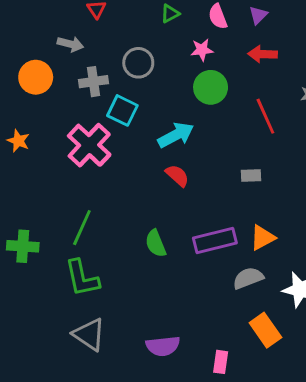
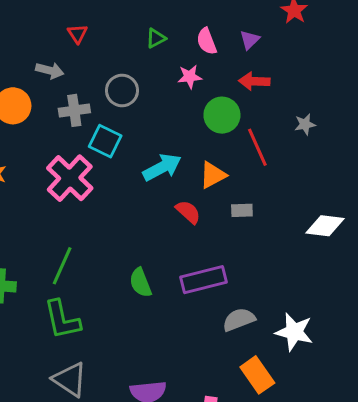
green circle: (211, 87) -> (222, 115), moved
red semicircle: (177, 175) -> (188, 212), moved
orange triangle: (263, 238) -> (213, 175), moved

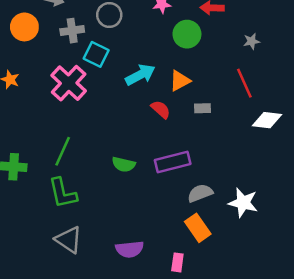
red line: (257, 147) -> (244, 83), moved
green semicircle: (140, 283) -> (124, 164), turned -55
orange rectangle: (257, 375) -> (198, 228), moved

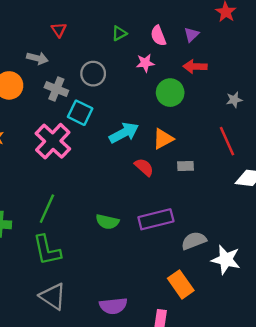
gray cross: (72, 31) -> (56, 89), turned 30
gray semicircle: (200, 193) -> (194, 241), moved

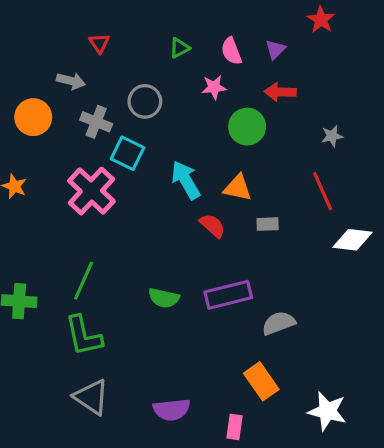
cyan arrow: (124, 133) -> (186, 180), turned -92
orange triangle: (163, 139) -> (238, 188), turned 40
white star: (226, 260) -> (327, 411), moved

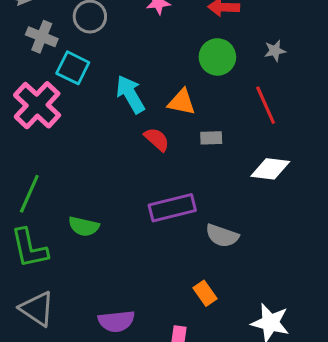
green circle: (247, 127) -> (217, 57), moved
white diamond: (352, 240) -> (270, 169), moved
green semicircle: (164, 298) -> (84, 226), moved
gray semicircle: (279, 323) -> (222, 236), turned -140
orange rectangle: (261, 381) -> (205, 293), size x0.7

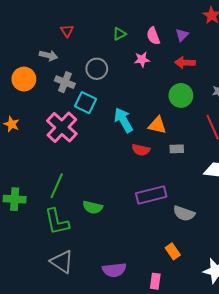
red semicircle: (157, 139) -> (141, 150), turned 150

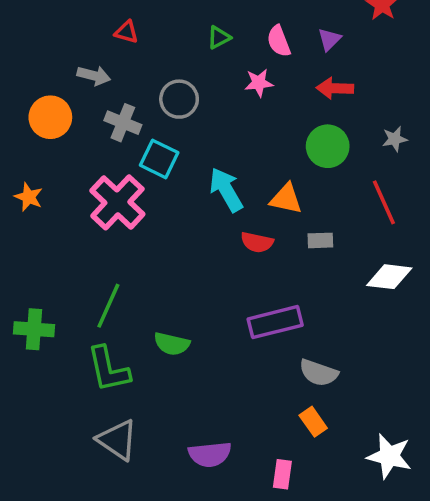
red triangle: (67, 31) -> (126, 32), turned -40
gray semicircle: (184, 213) -> (319, 373), moved

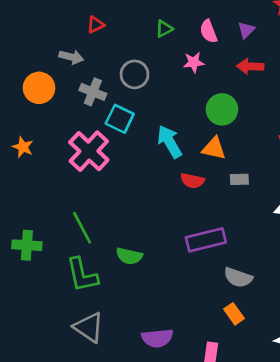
red triangle: (126, 32) -> (96, 25), turned -42
green circle: (328, 146) -> (222, 109), moved
green line: (108, 306) -> (82, 228), turned -52

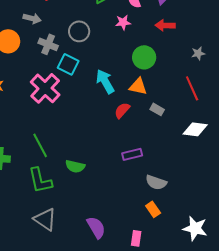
gray rectangle: (239, 179) -> (157, 109), turned 32
red semicircle: (192, 181) -> (122, 110), turned 120
purple rectangle: (206, 240) -> (132, 154), size x0.7
purple semicircle: (157, 338) -> (96, 227), turned -115

